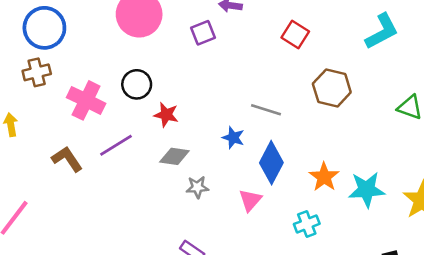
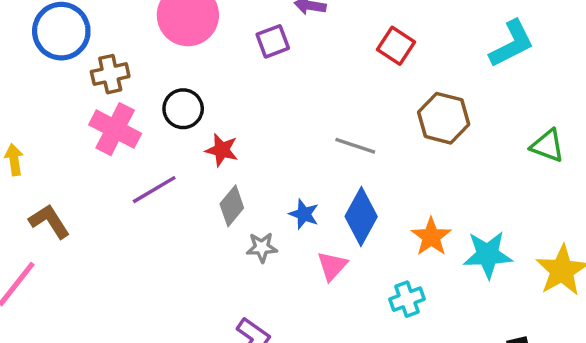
brown cross: (37, 72) -> (110, 74), moved
blue star: (233, 138) -> (304, 214), moved
gray diamond: (174, 156) -> (232, 206), turned -60
brown L-shape: (67, 159) -> (49, 221), moved

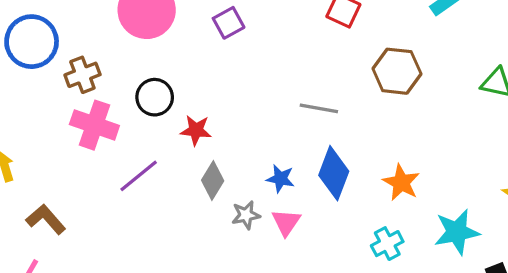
cyan star: (488, 255) -> (457, 232), moved
pink triangle: (332, 266) -> (286, 222), moved

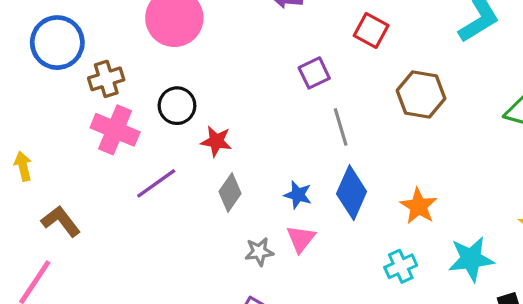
purple square: (229, 23) -> (314, 73), moved
gray line: (319, 108) -> (341, 127), turned 60
gray star: (246, 215) -> (259, 252), moved

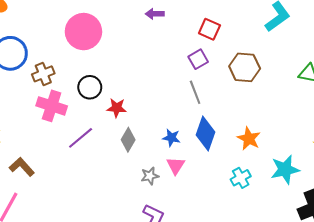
purple square: (314, 73) -> (198, 59), moved

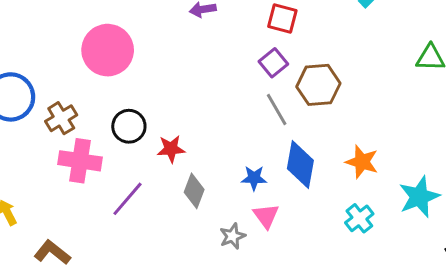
brown hexagon: (245, 67) -> (318, 85), moved

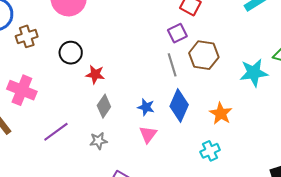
pink cross: (80, 161) -> (22, 90), moved
cyan star: (419, 197) -> (254, 73), moved
purple line: (128, 199) -> (56, 132), moved
gray star: (232, 236) -> (98, 141), moved

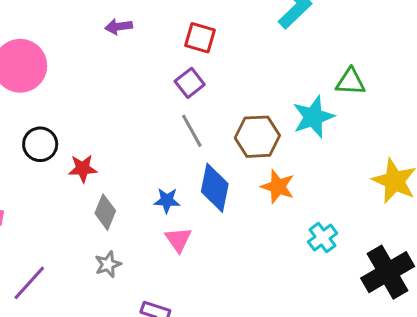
brown hexagon: (204, 55) -> (257, 137), moved
purple line: (56, 132) -> (29, 283), moved
cyan cross: (210, 151) -> (323, 238), moved

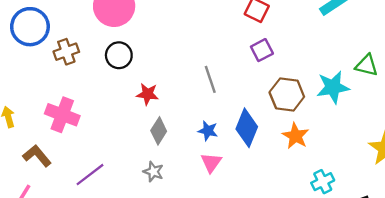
purple square: (190, 83) -> (262, 50), moved
gray line: (192, 131) -> (210, 79), moved
black circle: (40, 144) -> (119, 55), moved
gray star: (108, 264) -> (153, 172), turned 30

